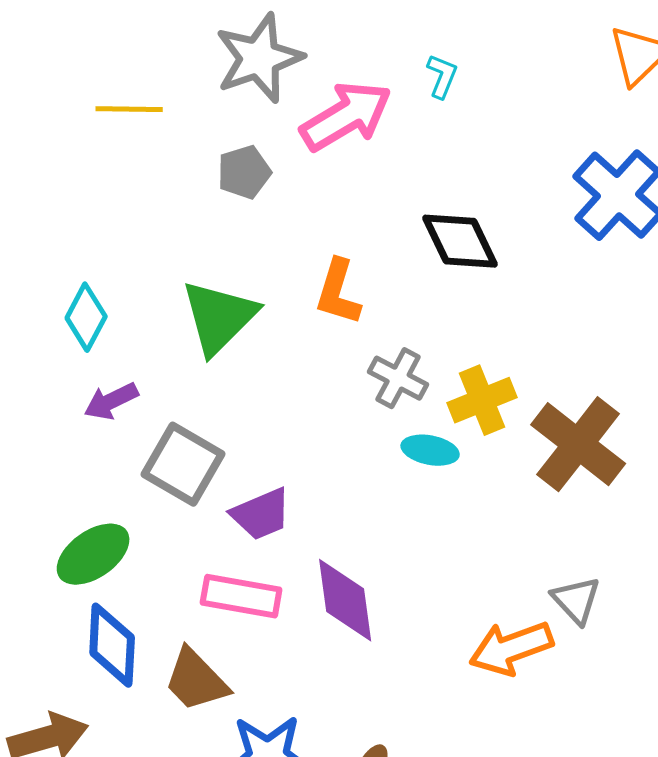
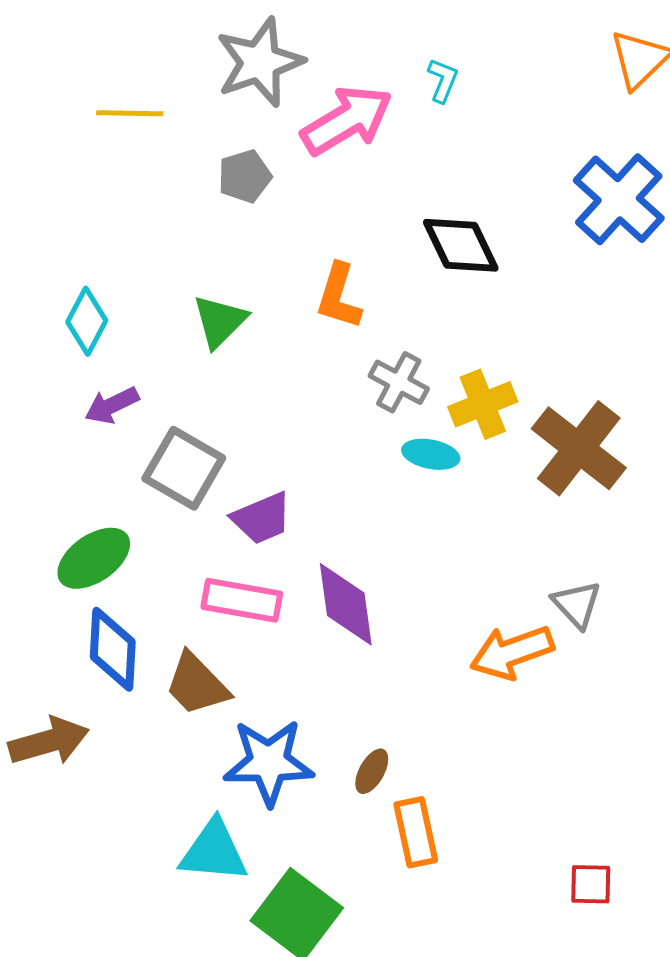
green triangle: (219, 317) -> (220, 321), size x0.7

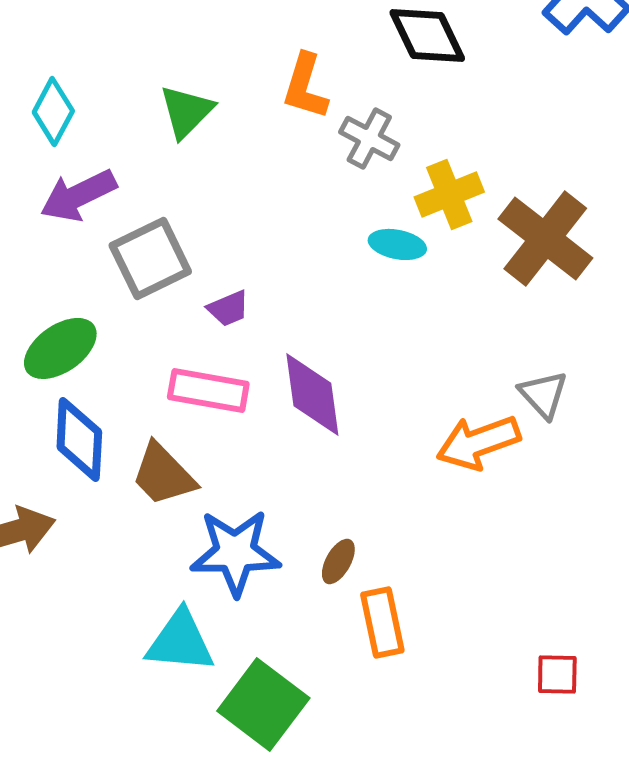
gray cross: (399, 382) -> (369, 138), moved
purple arrow: (112, 405) -> (78, 195), size x1.4
gray square: (184, 468) -> (150, 258), turned 34
purple trapezoid: (262, 518) -> (228, 308), size x0.7

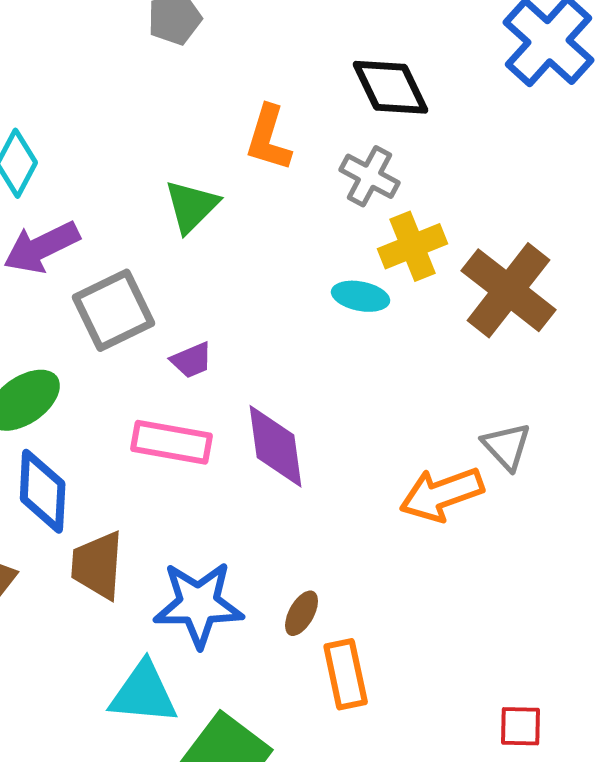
green triangle: (186, 111) -> (192, 206), moved
gray cross: (369, 138) -> (370, 176), moved
brown trapezoid: (163, 474) -> (98, 565), moved, turned 48

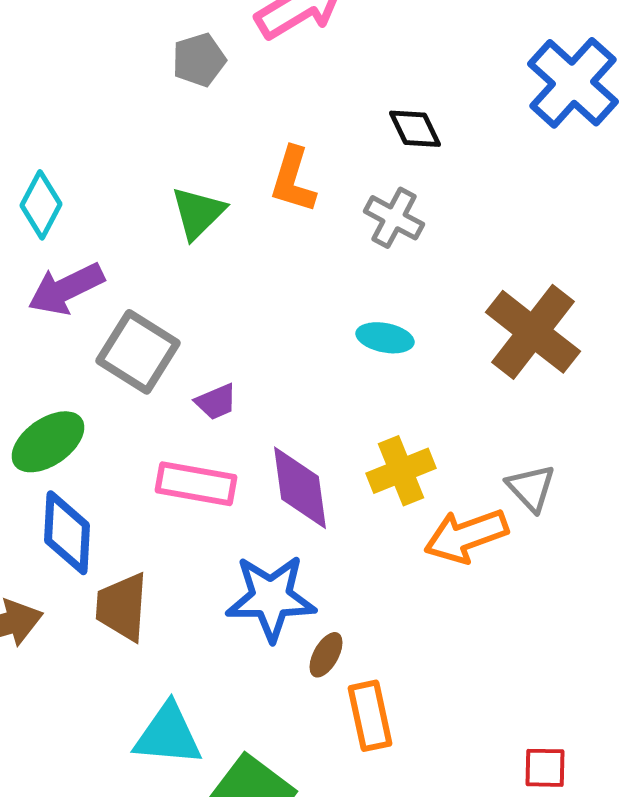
black diamond: (391, 87) -> (415, 129), size x0.7
green triangle: (192, 206) -> (198, 213), moved
yellow cross: (413, 246) -> (401, 471), moved
gray square: (114, 310) -> (138, 352), turned -32
blue star: (199, 604) -> (271, 598), moved

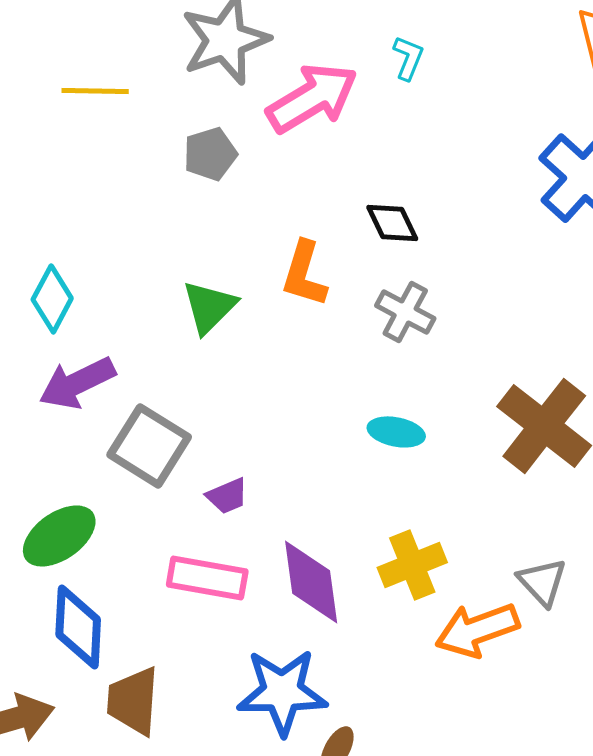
black diamond: (415, 129) -> (392, 223), moved

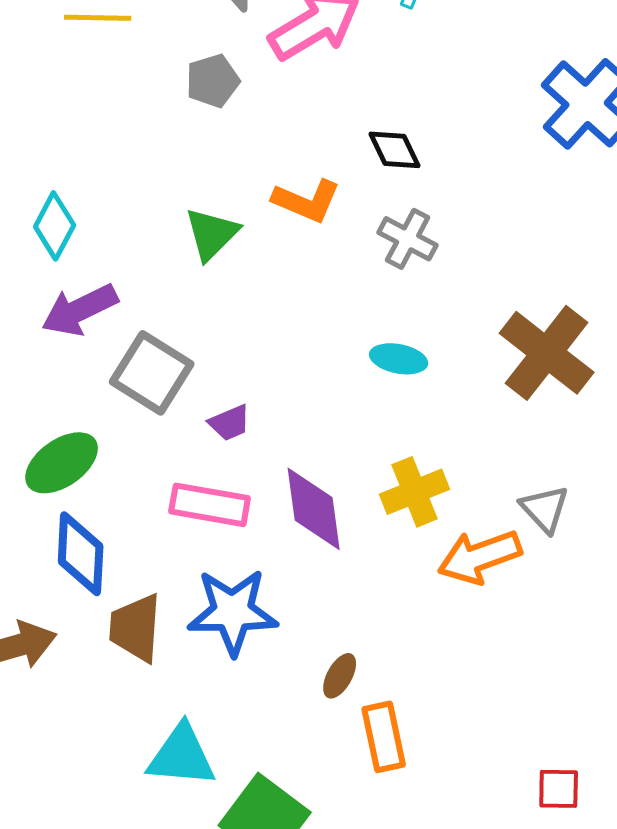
orange L-shape: (304, 274) -> (307, 201), turned -84
blue star: (282, 692) -> (233, 612), moved

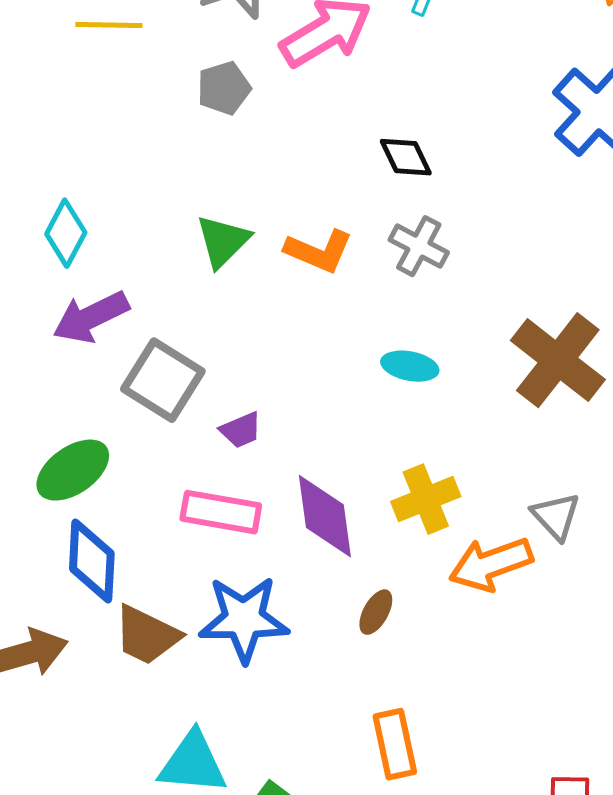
orange L-shape: (307, 201) -> (319, 251), moved
brown trapezoid: (136, 628) -> (147, 635), turned -68
brown ellipse: (340, 676) -> (376, 612), moved

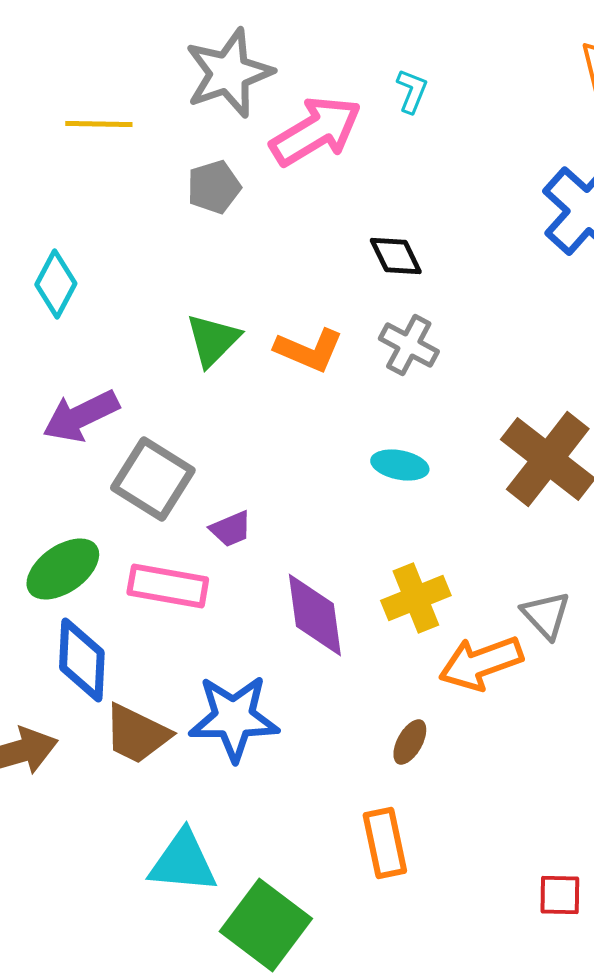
cyan diamond: (66, 233) -> (56, 284), moved
pink rectangle: (221, 512) -> (168, 586), moved
brown ellipse: (376, 612) -> (410, 742), moved

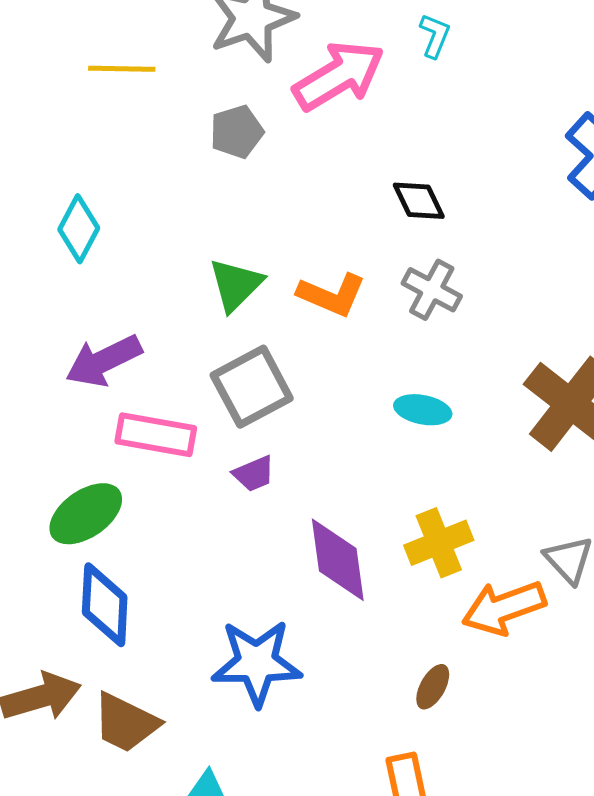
gray square: (153, 479) -> (252, 387), moved, turned 30
pink rectangle: (168, 586) -> (156, 435), moved
brown trapezoid: (137, 734) -> (126, 723), moved

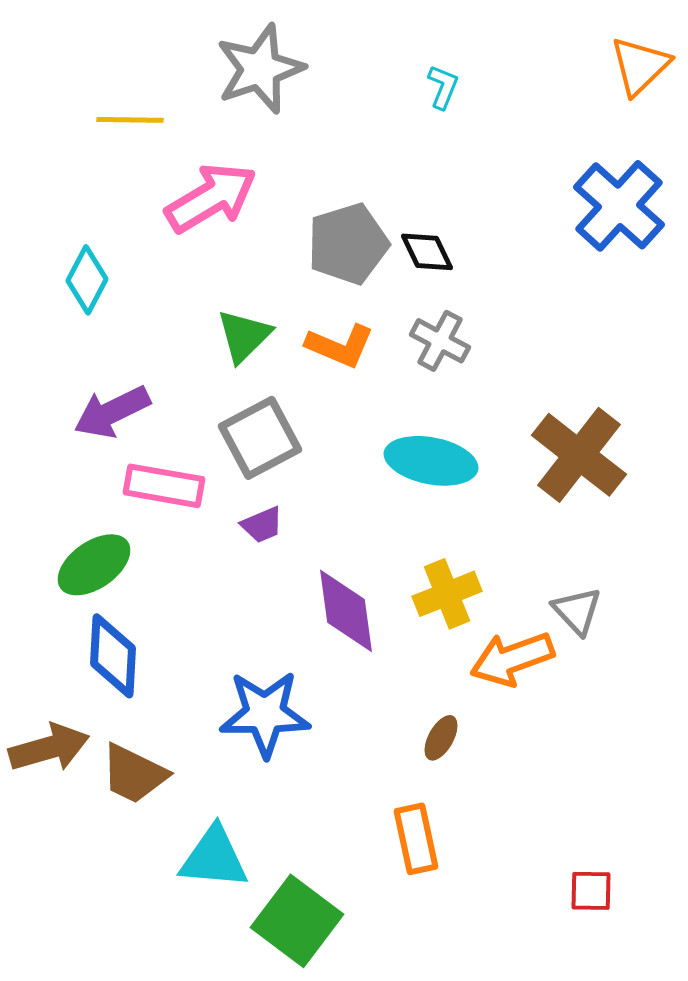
pink arrow: (339, 76) -> (211, 198), moved
gray pentagon: (237, 132) -> (348, 244), moved, size x1.5
cyan ellipse: (423, 410) -> (431, 461), size x1.6

